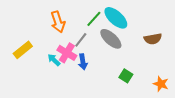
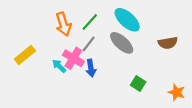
green line: (94, 19) -> (90, 22), moved

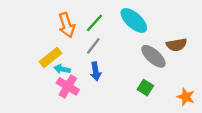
gray ellipse: (122, 43) -> (153, 56), moved
yellow rectangle: (25, 55) -> (51, 57), moved
pink cross: (73, 58) -> (68, 86), moved
cyan arrow: (59, 66) -> (62, 69), turned -32

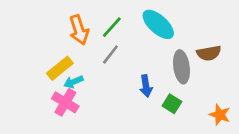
gray ellipse: (153, 56) -> (181, 67), turned 40
cyan arrow: (62, 69) -> (74, 82), turned -35
blue arrow: (96, 71) -> (146, 86), moved
pink cross: (68, 86) -> (65, 102), moved

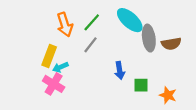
gray ellipse: (181, 67) -> (149, 38), moved
yellow rectangle: (60, 68) -> (49, 56), turned -30
green square: (172, 104) -> (141, 85), turned -32
orange star: (220, 115) -> (168, 95), moved

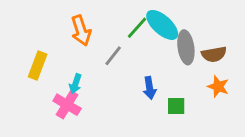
green line: (92, 22) -> (137, 28), moved
yellow rectangle: (49, 56) -> (38, 66), moved
cyan arrow: (60, 67) -> (75, 84), turned -48
orange star: (168, 95) -> (218, 86), moved

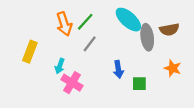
green line: (137, 28) -> (85, 22), moved
brown semicircle: (214, 54) -> (169, 29), moved
pink cross: (67, 105) -> (72, 83), moved

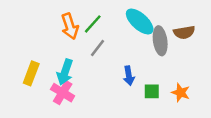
yellow rectangle: (30, 52) -> (31, 73), moved
cyan arrow: (60, 66) -> (65, 72), size x1.5
orange star: (173, 68) -> (181, 93), moved
pink cross: (72, 83) -> (63, 93), moved

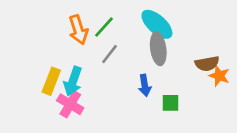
brown semicircle: (184, 32) -> (207, 64), moved
gray ellipse: (160, 41) -> (158, 49), moved
yellow rectangle: (31, 73) -> (51, 81), moved
orange star: (181, 93) -> (219, 76), moved

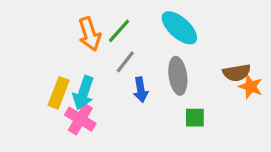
gray ellipse: (158, 49) -> (178, 76), moved
blue arrow: (145, 85) -> (141, 90), moved

